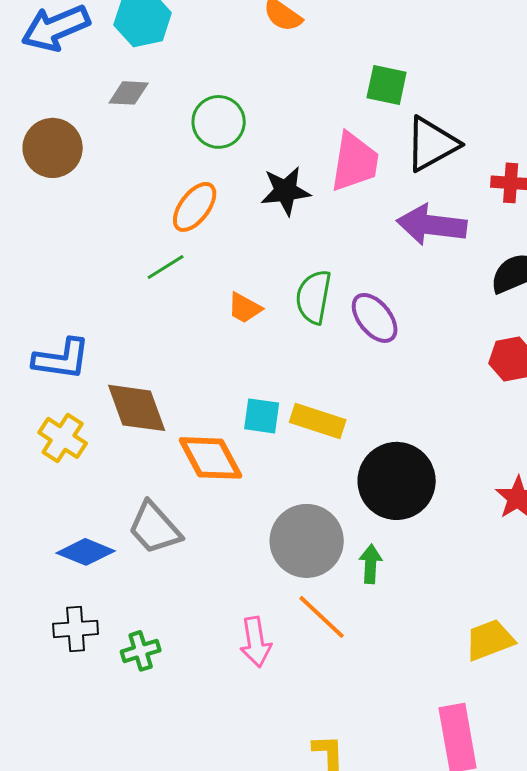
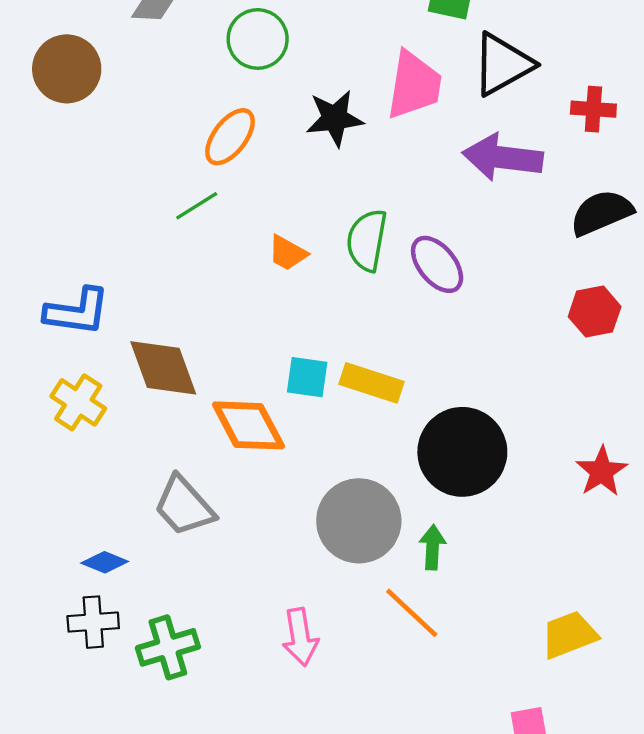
blue diamond: (86, 552) -> (105, 562), moved, size x0.7
orange line: (322, 617) -> (412, 613), moved
green cross: (141, 651) -> (168, 647), size x1.4

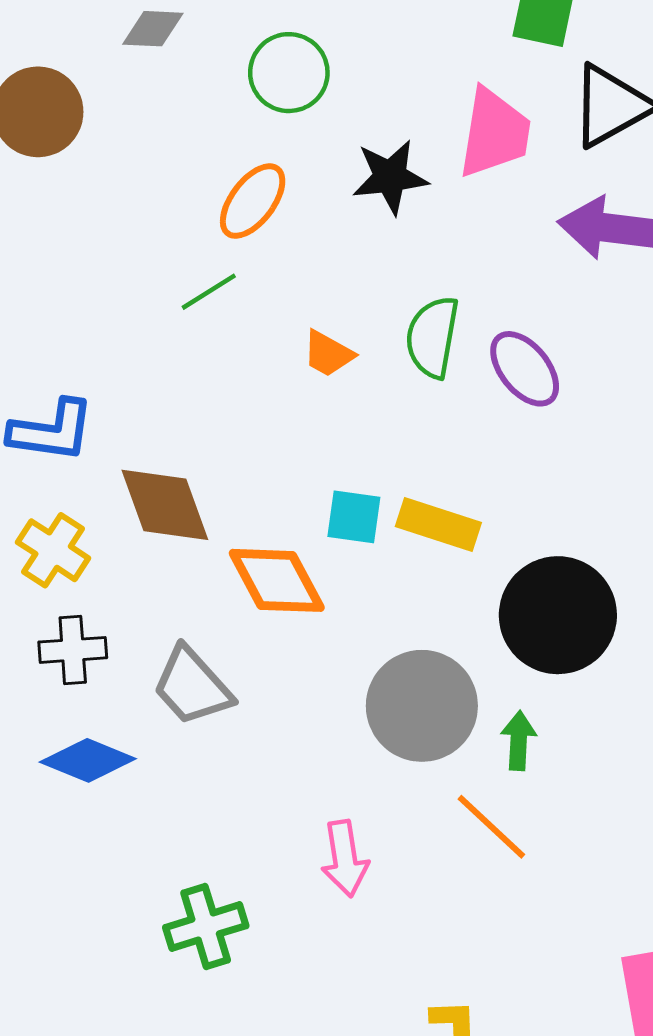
blue diamond: (105, 562) -> (88, 760), size x1.5
black cross: (93, 622) -> (73, 650), moved
green cross: (168, 647) -> (206, 927), moved

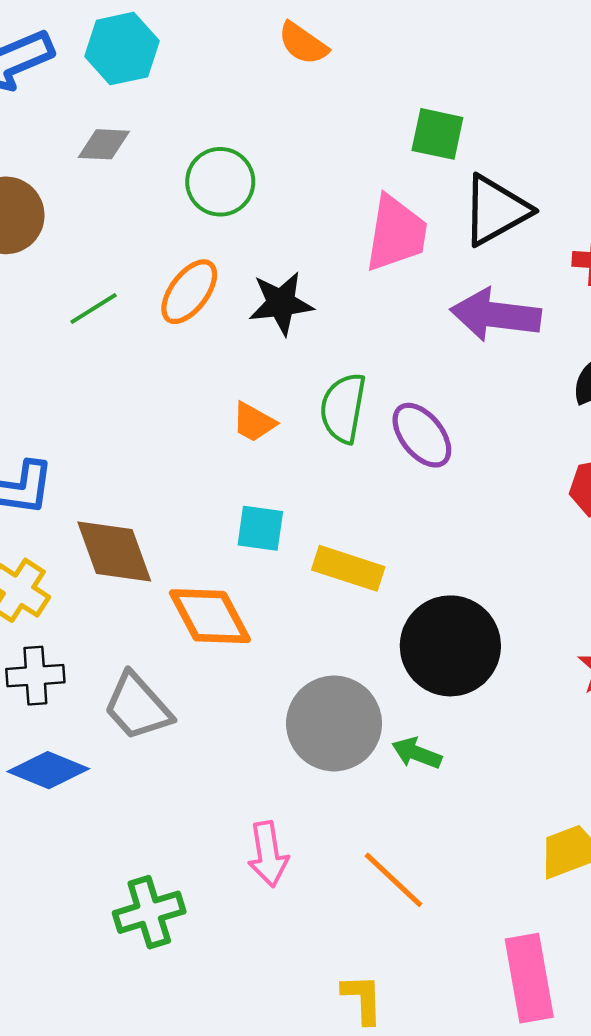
black star: (390, 177) -> (281, 303), moved
green line: (209, 292) -> (94, 308), moved
cyan square: (354, 517) -> (260, 528), moved
green arrow: (519, 741) -> (417, 753), turned -72
orange line: (491, 827) -> (393, 880), moved

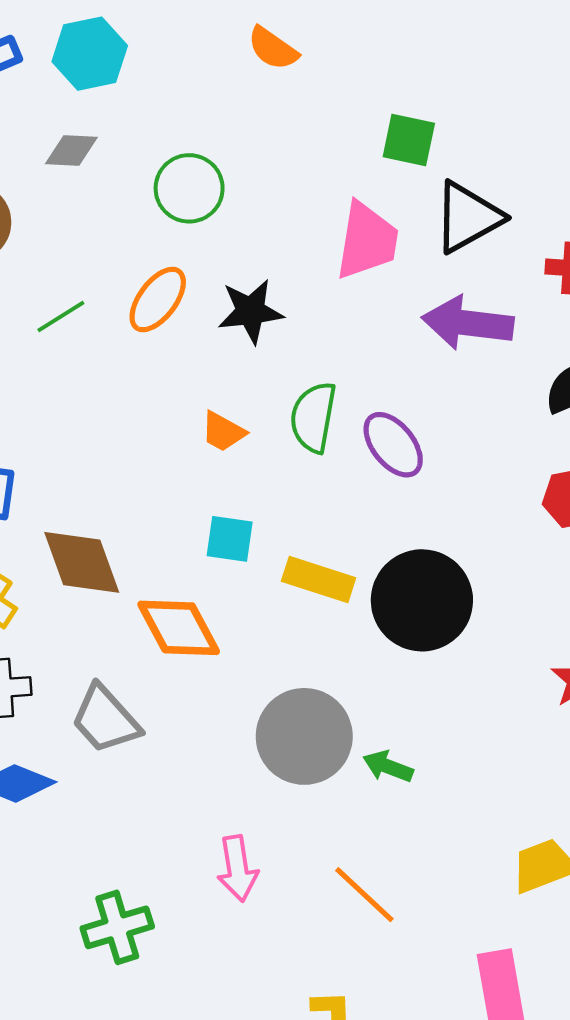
black circle: (450, 646) -> (422, 600), moved

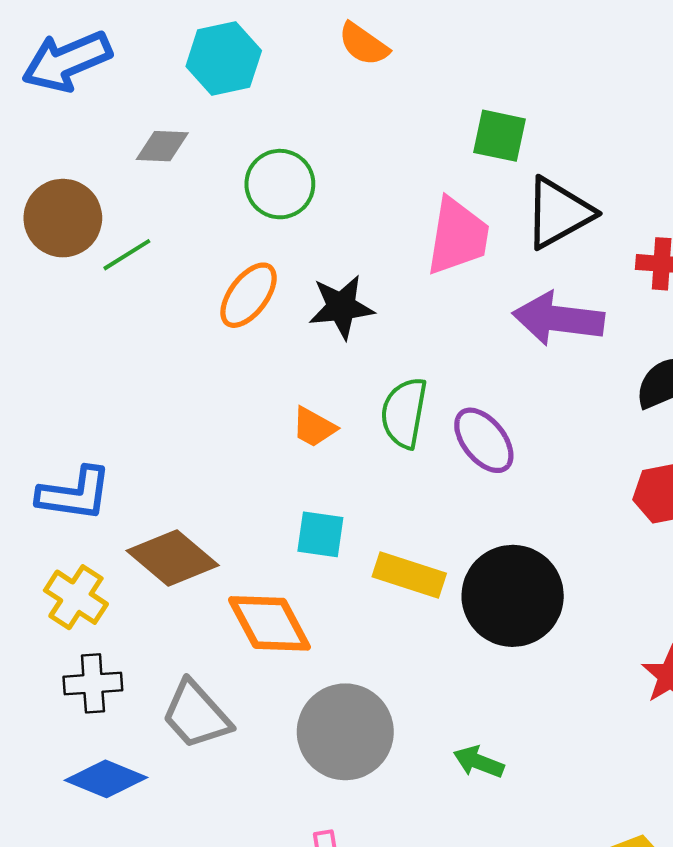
cyan hexagon: (90, 54) -> (224, 59), moved
green line: (61, 317) -> (127, 255), moved
brown diamond: (82, 562) -> (173, 558), turned -30
gray circle: (304, 736) -> (345, 732), moved

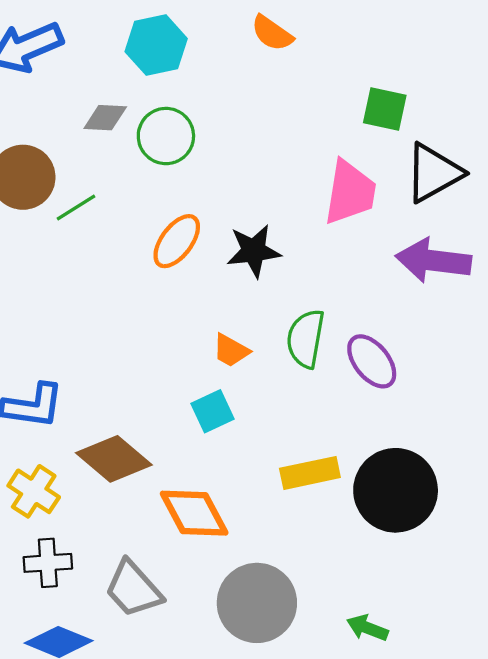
green circle: (280, 184) -> (166, 136), moved
cyan square: (320, 534) -> (212, 411), moved, turned -33
yellow rectangle: (409, 575) -> (310, 473), turned -30

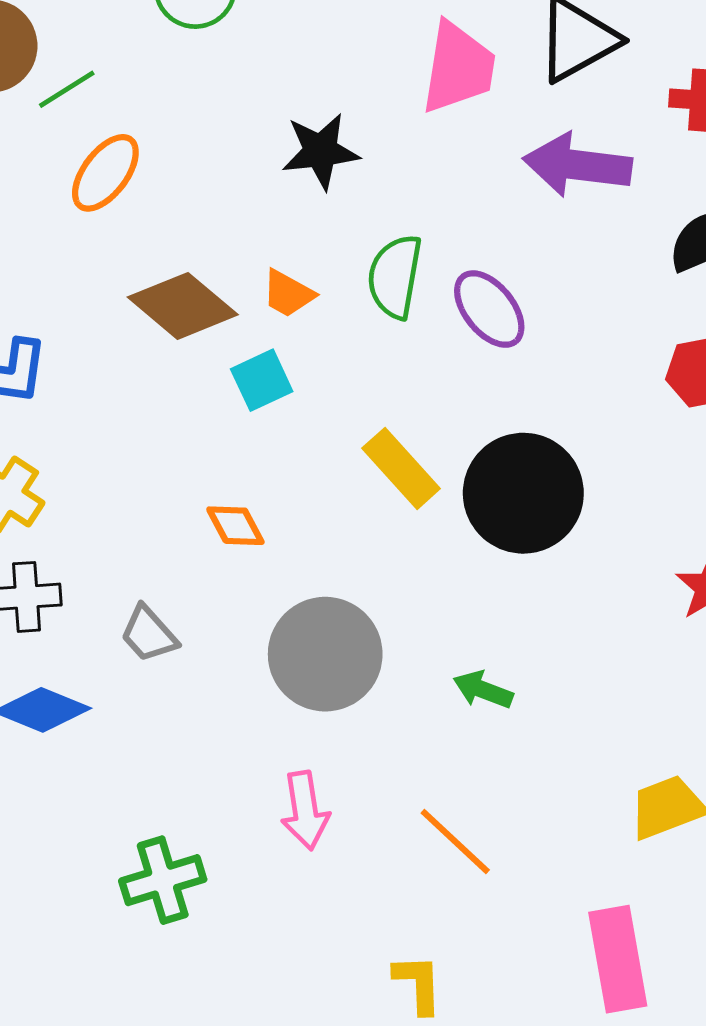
orange ellipse: (177, 241) -> (105, 173), moved
brown diamond: (114, 459) -> (183, 306), moved
yellow rectangle: (310, 473) -> (401, 468), turned 60
orange diamond: (194, 513) -> (235, 526), size x0.6
gray trapezoid: (133, 589) -> (149, 634), size x0.7

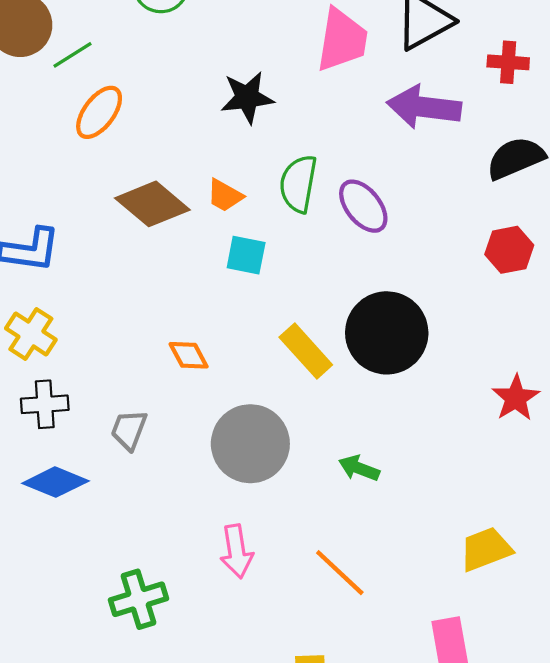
cyan square: (262, 380) -> (246, 255), moved, turned 36
yellow rectangle: (401, 468) -> (306, 351), moved
gray trapezoid: (149, 634) -> (129, 430), turned 63

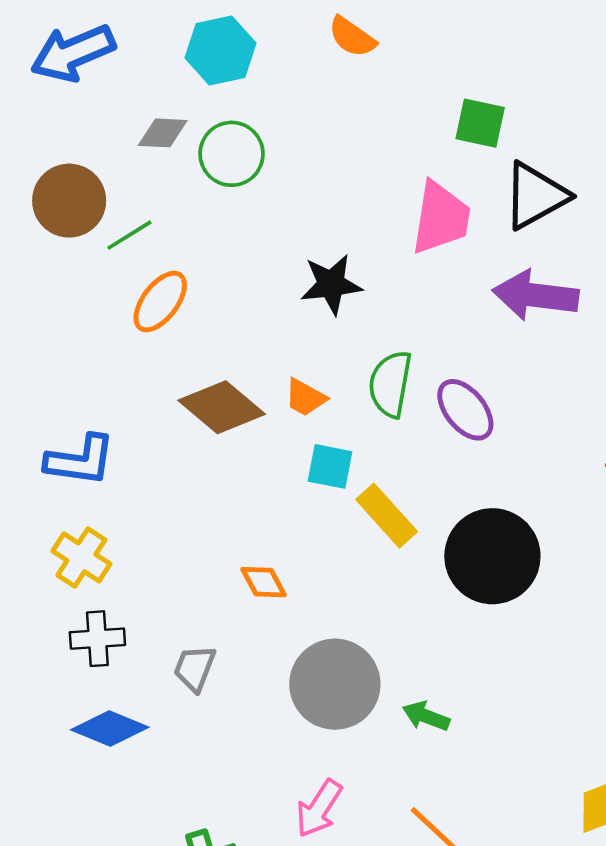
yellow rectangle: (306, 351) -> (387, 516), moved
green arrow: (359, 468) -> (426, 716), moved
pink arrow: (237, 551) -> (319, 808), turned 42

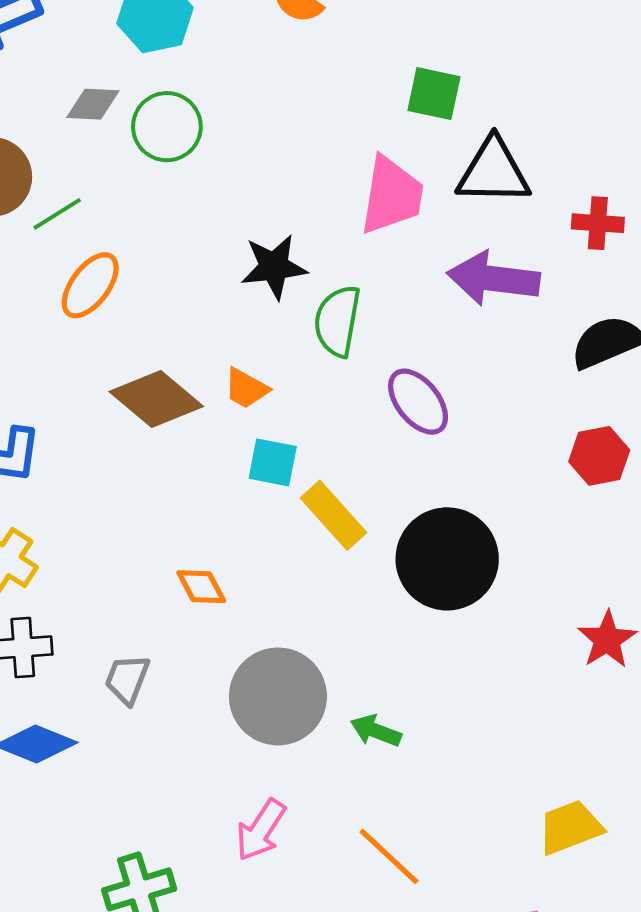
black triangle: (535, 196) -> (493, 172), turned 30
green semicircle: (390, 384) -> (337, 321), moved

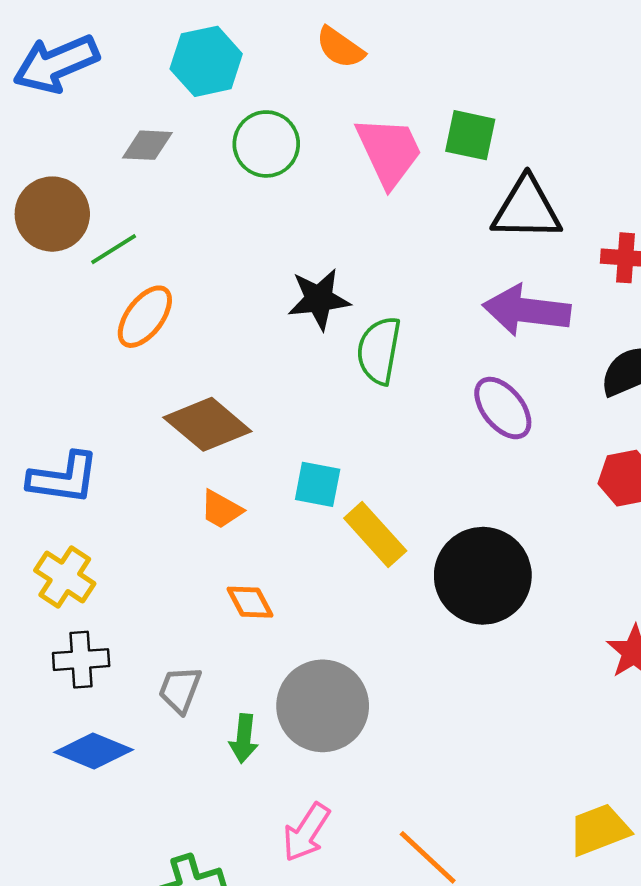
green circle: (167, 127) -> (266, 144), moved
pink trapezoid: (392, 195) -> (389, 151), moved, turned -34
orange trapezoid: (246, 388) -> (221, 509), moved
purple ellipse: (418, 402) -> (503, 408), moved
green arrow: (376, 731) -> (244, 738), moved, turned -105

